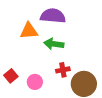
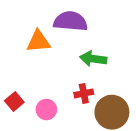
green arrow: (54, 44) -> (93, 59), moved

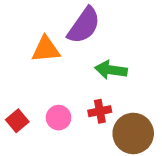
purple semicircle: (70, 21) -> (84, 25), turned 120
pink circle: (46, 109) -> (59, 118), moved

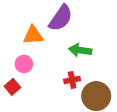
pink circle: (59, 118) -> (24, 64), moved

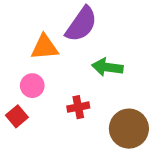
red cross: (72, 80) -> (78, 107), moved

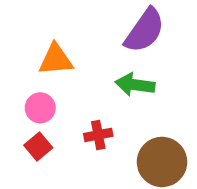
purple semicircle: (81, 24) -> (145, 31), moved
red square: (17, 116) -> (38, 147), moved

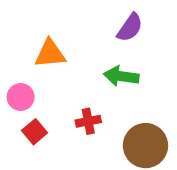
purple semicircle: (145, 31) -> (130, 28), size x0.7
pink circle: (40, 108) -> (21, 97), moved

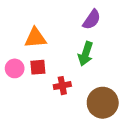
green arrow: (121, 76) -> (86, 54), turned -80
red square: (34, 132) -> (38, 67), moved, turned 35

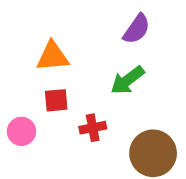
green arrow: (86, 54) -> (127, 80), turned 35
pink circle: (15, 68) -> (21, 131), moved

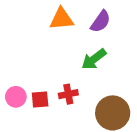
orange triangle: (53, 56) -> (62, 19), moved
red square: (56, 100) -> (40, 99), moved

